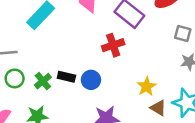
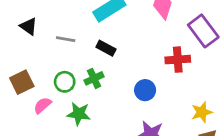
black rectangle: (66, 77) -> (106, 48), moved
green circle: (15, 78) -> (65, 82), moved

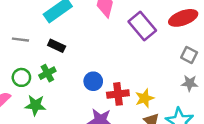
red cross: (178, 60) -> (118, 94), moved

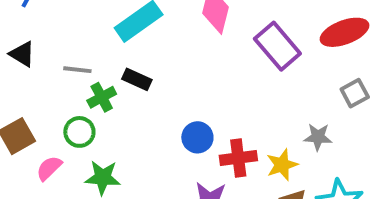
gray square: (189, 55) -> (355, 93), turned 35
green cross: (47, 73) -> (102, 97), moved
gray star: (190, 83) -> (318, 137), moved

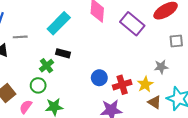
gray line: (77, 70) -> (20, 37), moved
gray square: (355, 93) -> (176, 41), turned 32

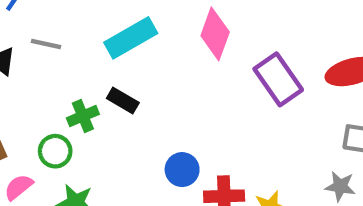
gray star: (161, 67) -> (340, 186), moved

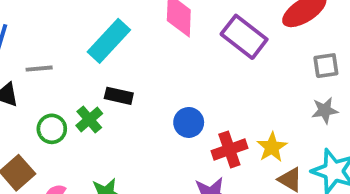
green circle: (55, 151) -> (52, 129), moved
blue circle: (182, 170) -> (189, 122), moved

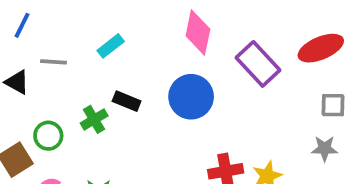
cyan rectangle: (109, 41) -> (111, 46), moved, size x0.6
blue circle: (189, 122) -> (191, 97), moved, size x1.5
green circle: (52, 129) -> (48, 136), moved

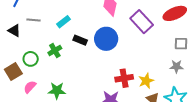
cyan rectangle: (111, 46) -> (64, 22), moved
black rectangle: (127, 101) -> (80, 40), moved

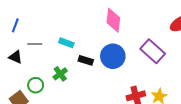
cyan rectangle: (64, 22) -> (66, 43), turned 64
purple rectangle: (142, 22) -> (153, 51), moved

